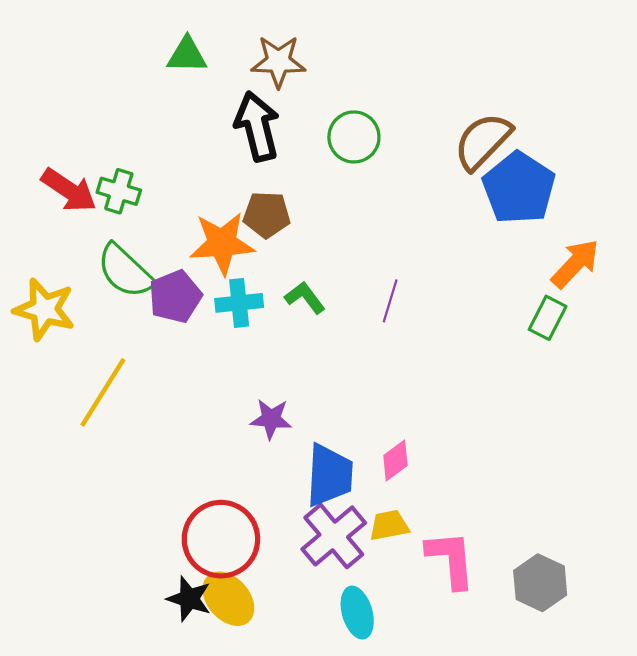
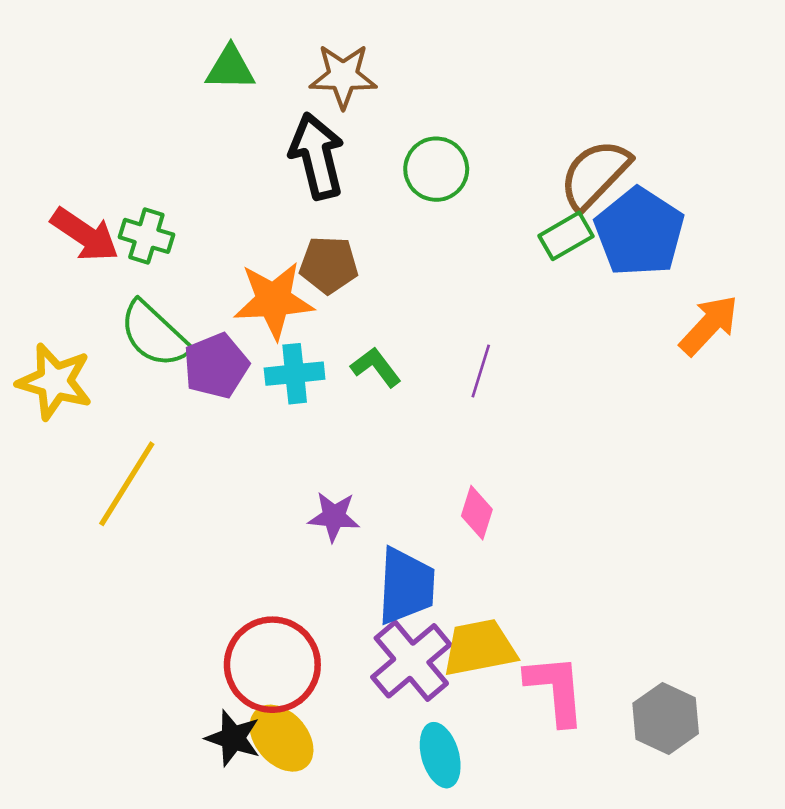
green rectangle: (548, 318) -> (566, 236), moved, turned 33
pink diamond: (395, 460) -> (477, 513), moved, turned -36
yellow trapezoid: (389, 525) -> (479, 648), size x1.5

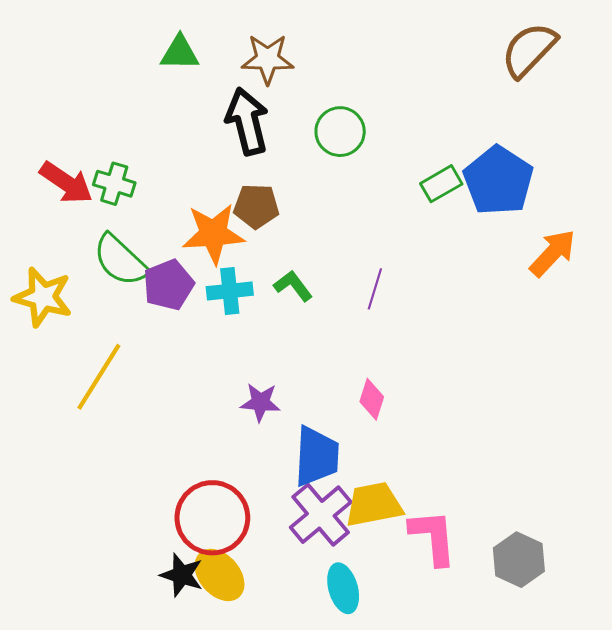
brown semicircle: (595, 174) -> (529, 50), moved

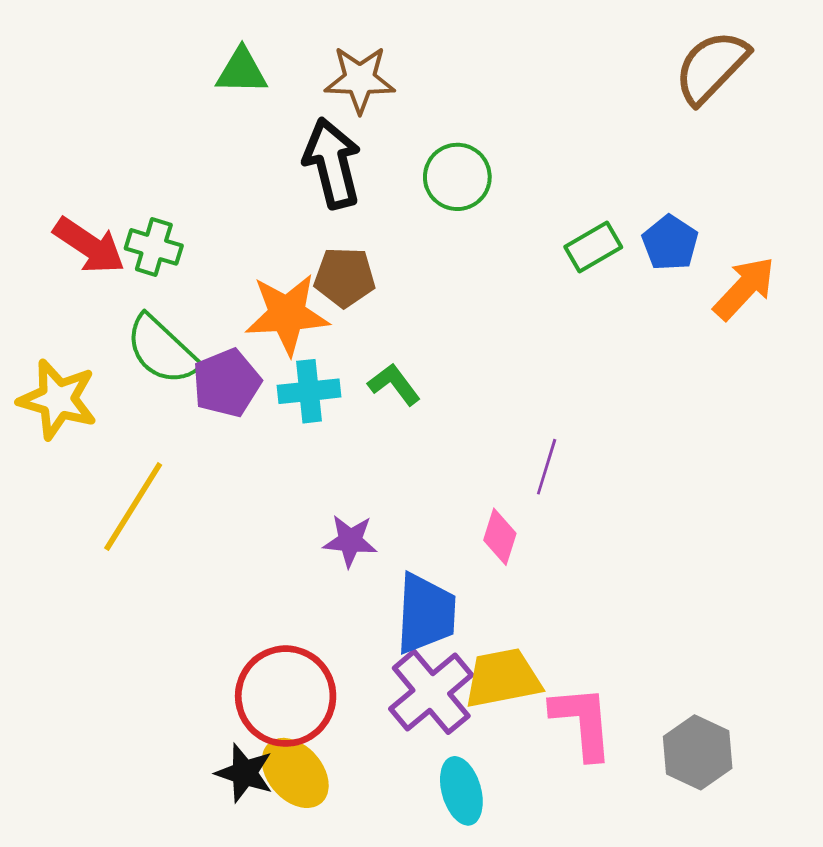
blue pentagon: (498, 181) -> (670, 243), size x0.6
orange arrow: (553, 253) -> (744, 288), moved
purple line: (375, 289) -> (547, 467), moved

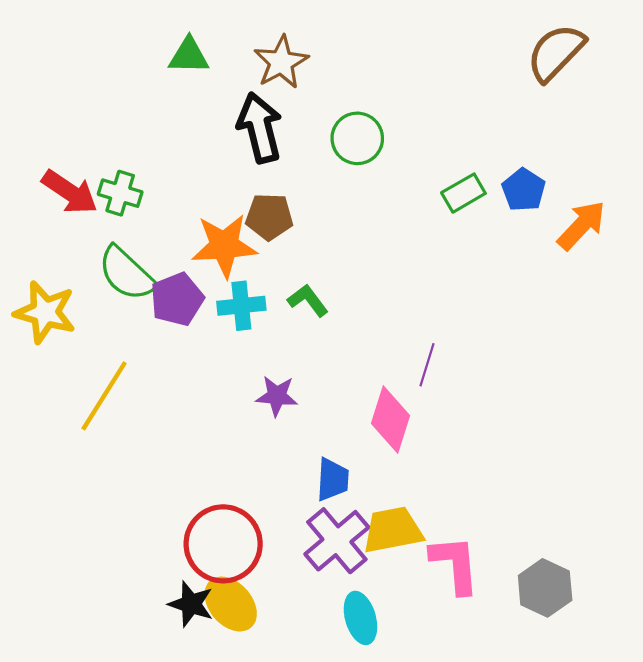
brown star: (360, 79) -> (281, 62), turned -30
pink diamond: (500, 537) -> (391, 419), size x1.5
purple star: (350, 541) -> (277, 396), moved
blue trapezoid: (426, 614) -> (333, 480), size x0.7

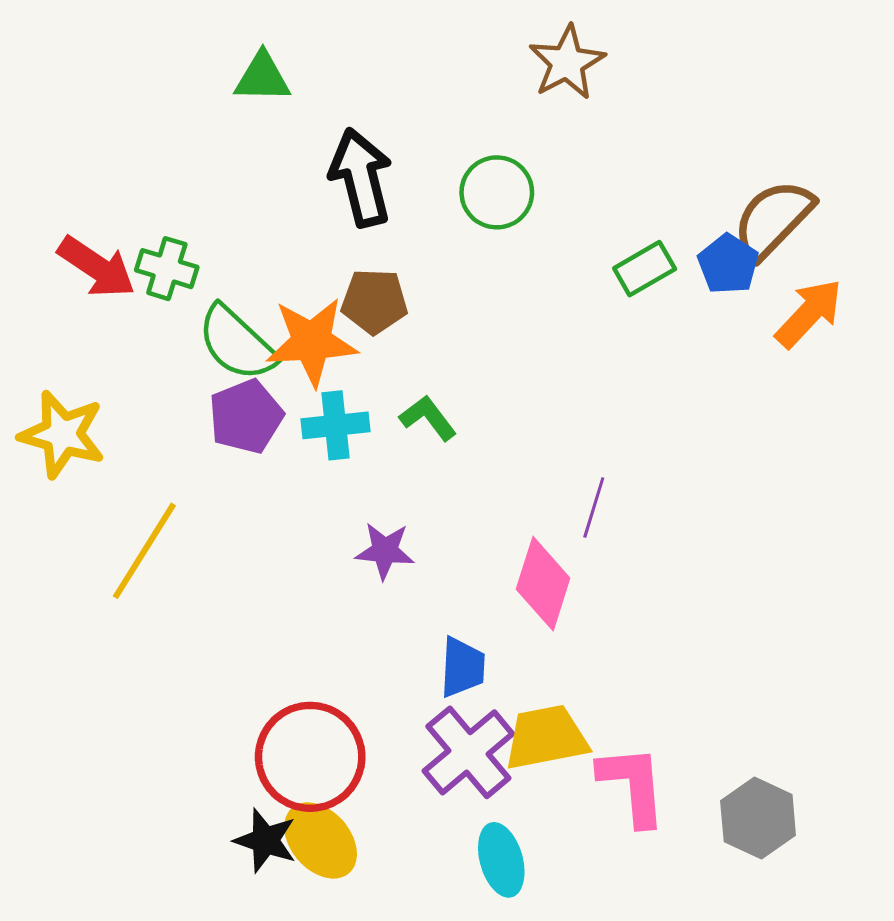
brown semicircle: (556, 53) -> (773, 219), moved
brown star: (281, 62) -> (567, 63), moved
green semicircle: (127, 274) -> (237, 343), moved

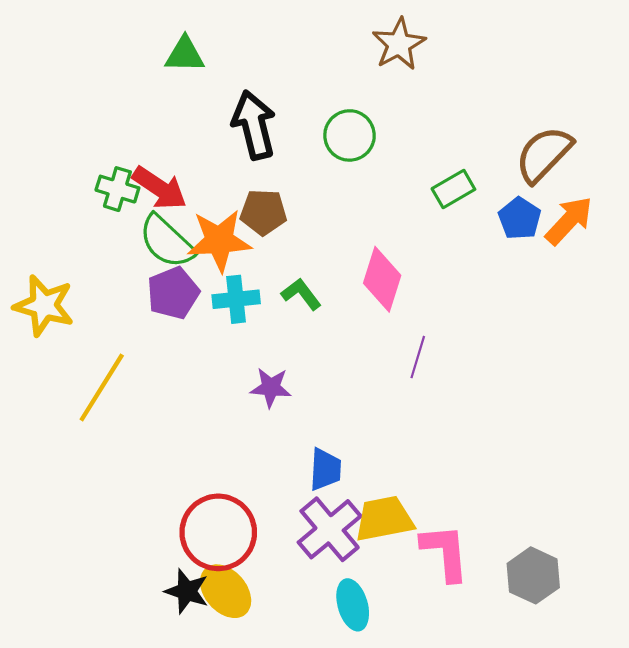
blue pentagon: (728, 264) -> (520, 218), moved
red arrow: (97, 267) -> (159, 188), moved
pink diamond: (543, 584) -> (382, 279), moved

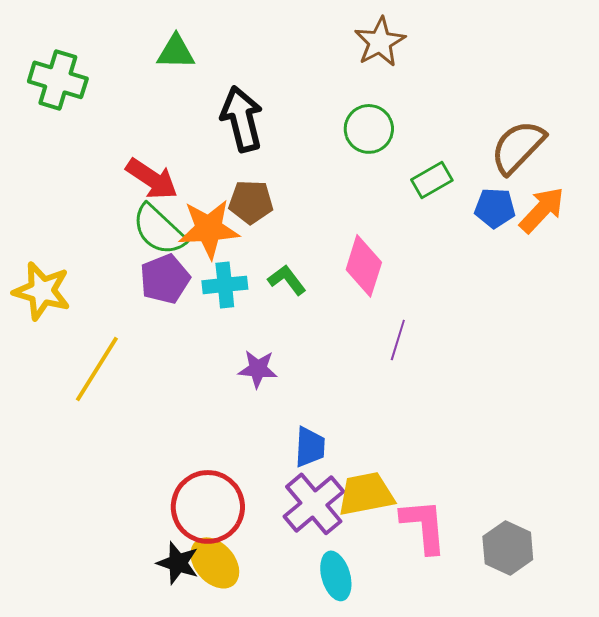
green circle: (350, 135) -> (369, 129), moved
green cross: (117, 189) -> (58, 80), moved, size x1.4
blue pentagon: (520, 218) -> (495, 208), turned -30

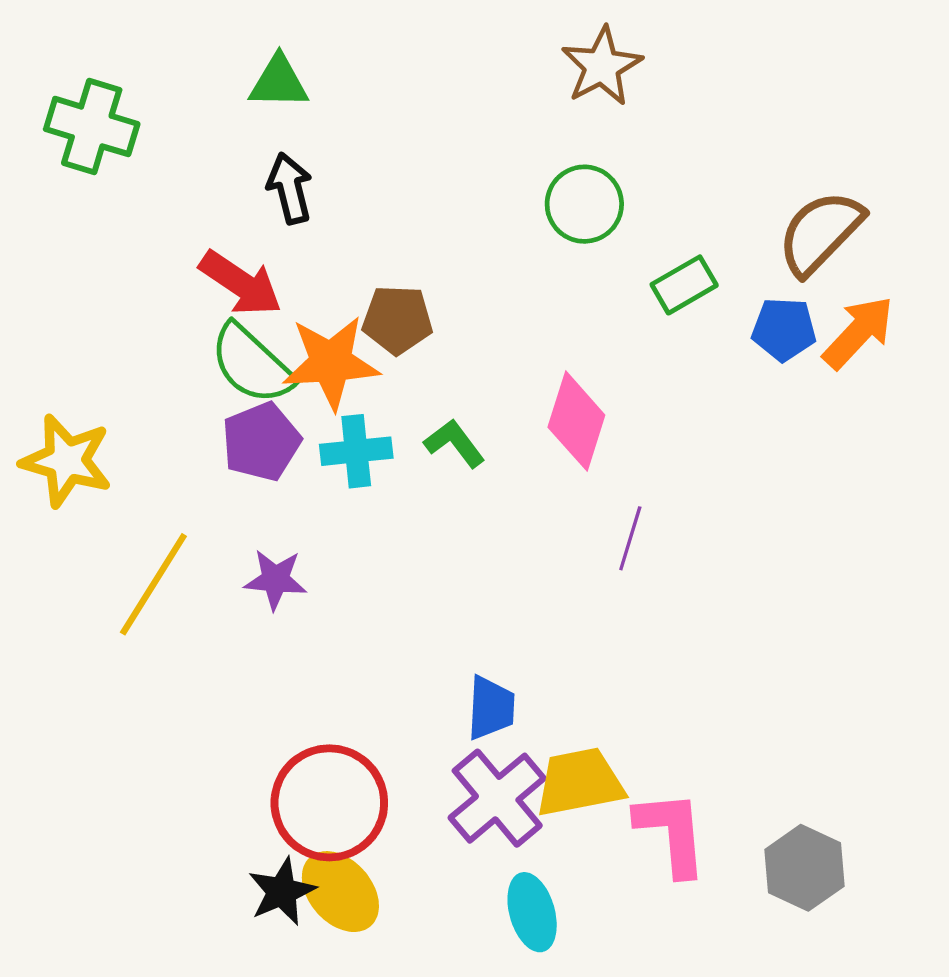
black arrow: (242, 119) -> (290, 188), moved, size x0.7
purple star: (258, 369) -> (275, 580), moved
black star: (178, 563) -> (282, 892), turned 30

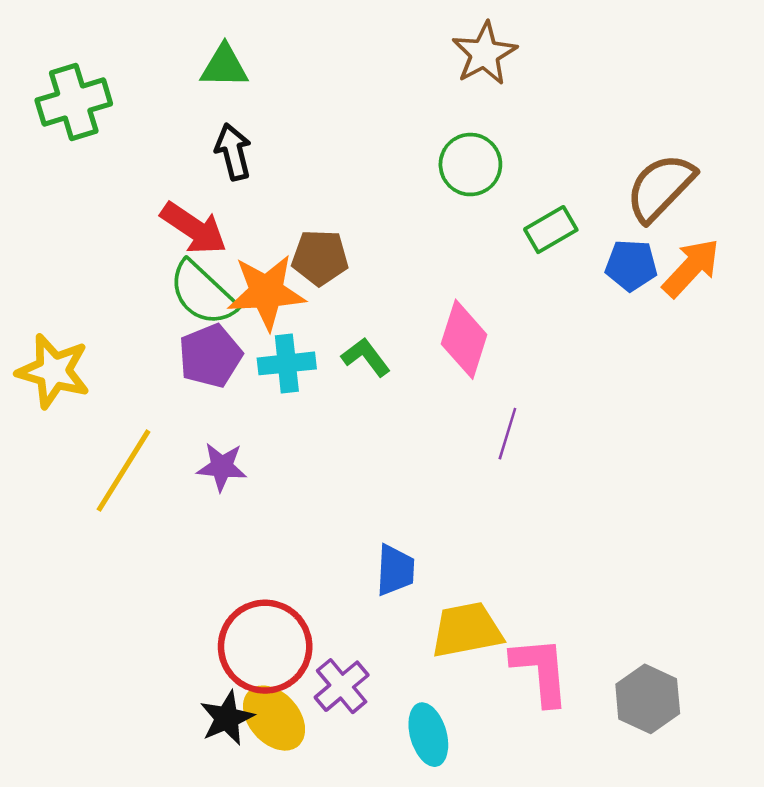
green cross: (92, 126) -> (74, 102), turned -34
purple cross: (497, 798) -> (342, 686), moved, size x0.7

